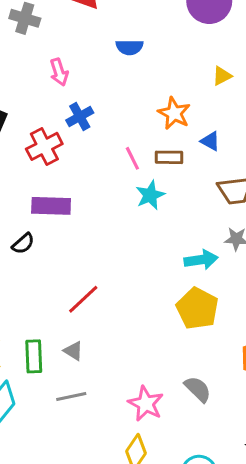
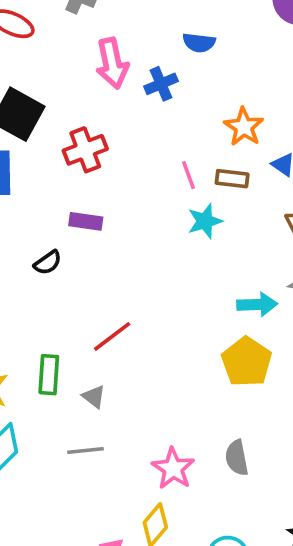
pink arrow: (59, 72) -> (112, 63), size x1.5
blue cross: (80, 117) -> (161, 84), moved
purple rectangle: (51, 206) -> (86, 221), size x0.7
green rectangle: (34, 356) -> (49, 375), moved
gray semicircle: (198, 389) -> (237, 458), turned -152

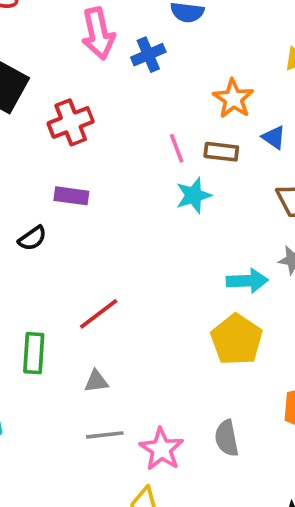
gray triangle: (94, 397) -> (96, 381), moved, turned -45
gray line: (85, 451) -> (105, 435), moved

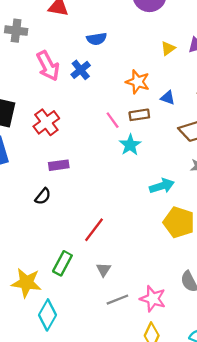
cyan arrow: (247, 281) -> (162, 186), moved
green rectangle: (34, 353) -> (62, 263), turned 40
gray triangle: (96, 381) -> (104, 270), turned -35

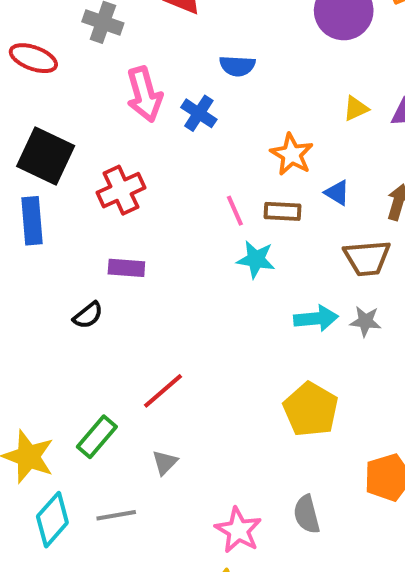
blue cross: (81, 70) -> (199, 113), turned -30
cyan star: (130, 145) -> (256, 259), turned 30
cyan arrow: (162, 186) -> (316, 318), moved
gray line: (117, 300) -> (116, 515), moved

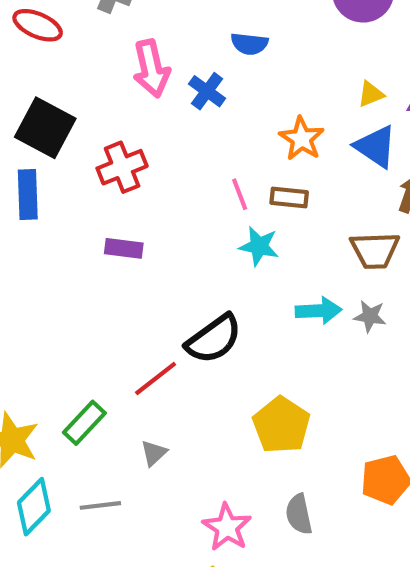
blue triangle: (337, 193) -> (376, 147), moved, size x1.6
black semicircle: (88, 315) -> (214, 339), moved, size x1.8
yellow pentagon: (311, 409) -> (281, 425), moved

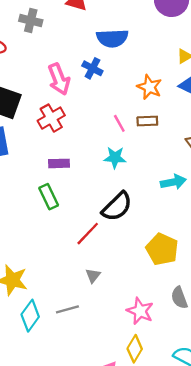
blue semicircle: (249, 44) -> (112, 38), size x1.5
pink arrow: (151, 69) -> (59, 79), moved
cyan star: (259, 246) -> (115, 158), moved
green rectangle: (84, 423) -> (49, 197), moved, turned -60

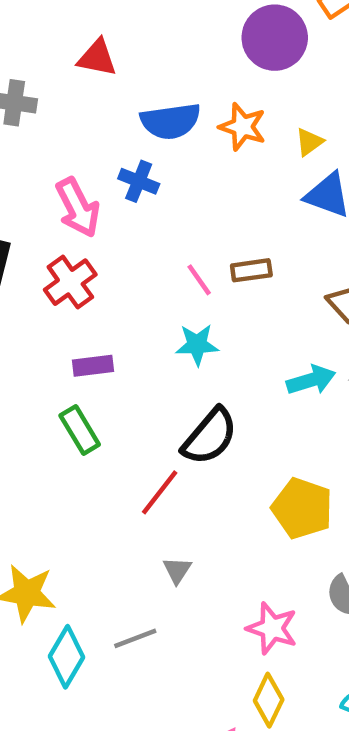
orange star: (149, 87) -> (243, 127), moved

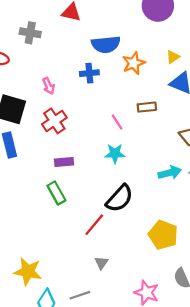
orange star: (243, 127) -> (134, 63), moved, turned 30
blue cross: (139, 181) -> (89, 73), turned -30
pink arrow: (78, 208) -> (49, 86), moved, size x0.6
brown rectangle: (251, 270) -> (147, 107), moved

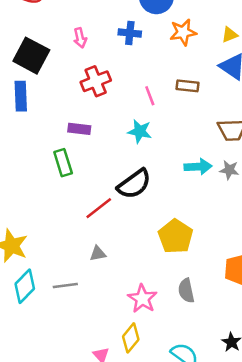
red cross: (54, 121) -> (96, 81), moved
gray triangle: (101, 263) -> (98, 253), turned 32

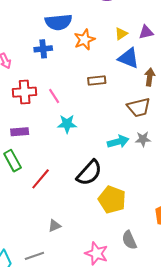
red cross: (96, 81) -> (25, 92), turned 30
pink line: (150, 96) -> (54, 96), moved
black semicircle: (134, 184) -> (89, 173), moved
red line: (99, 208) -> (41, 179), moved

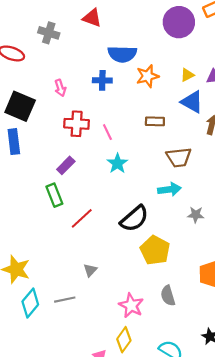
brown trapezoid: (139, 107) -> (179, 157), moved
cyan star: (67, 124) -> (117, 163), turned 30
purple rectangle: (20, 132) -> (66, 165), turned -48
gray star: (143, 139) -> (196, 215), moved
gray triangle: (54, 226) -> (90, 270), turned -32

